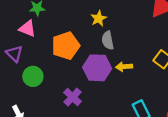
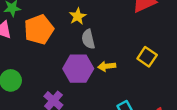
orange pentagon: (66, 46) -> (39, 29), moved

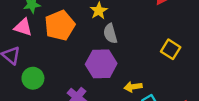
yellow arrow: (107, 66) -> (133, 87), moved

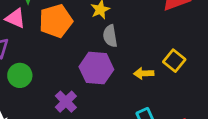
yellow arrow: (133, 87) -> (144, 73), moved

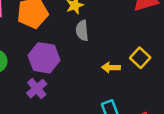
purple hexagon: (96, 68) -> (44, 58), moved

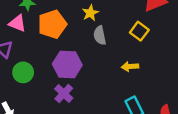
yellow square: (140, 58) -> (139, 31), moved

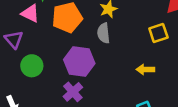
yellow square: (139, 31) -> (158, 33), turned 30
gray semicircle: (100, 35) -> (104, 33), moved

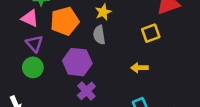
purple triangle: (14, 39) -> (34, 44), moved
purple cross: (73, 92) -> (86, 91), moved

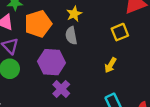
yellow arrow: (139, 68) -> (110, 65), turned -56

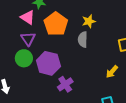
orange pentagon: (38, 24) -> (56, 24), turned -30
purple hexagon: (51, 62) -> (48, 63), moved

